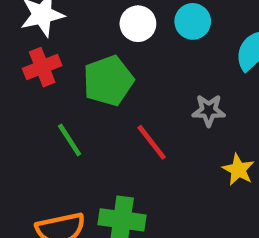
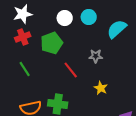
green line: (70, 140) -> (25, 69), moved
yellow star: (238, 170) -> (101, 88), moved

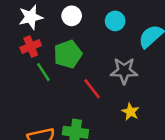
white circle: (65, 18) -> (72, 16), moved
gray star: (96, 56) -> (124, 71), size x1.5
green line: (25, 69) -> (43, 72), moved

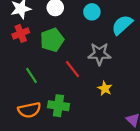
green line: (43, 72) -> (32, 75), moved

